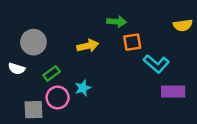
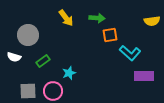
yellow arrow: (88, 46) -> (66, 18), moved, turned 66
pink circle: (58, 98) -> (53, 91), moved

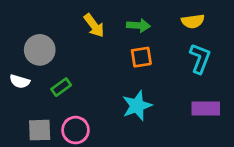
yellow semicircle: (152, 21) -> (193, 21), moved
orange square: (110, 35) -> (141, 57), moved
cyan L-shape: (130, 53) -> (200, 58), moved, turned -110
cyan star: (69, 73) -> (137, 106), moved, size x1.5

